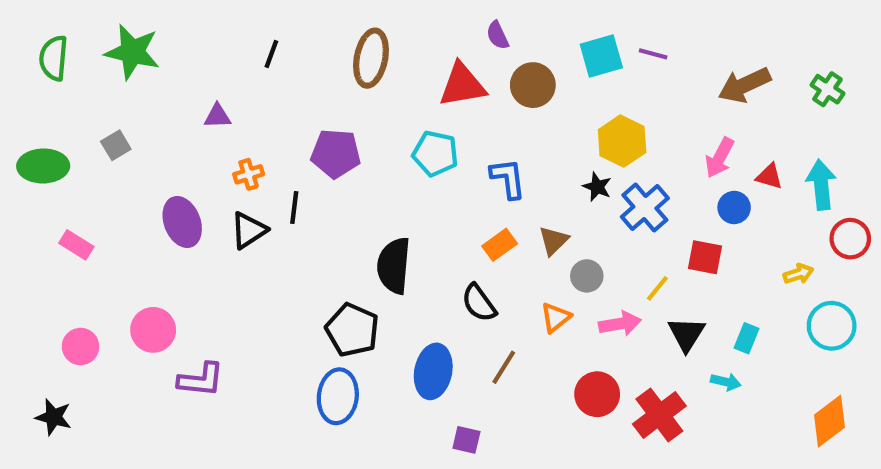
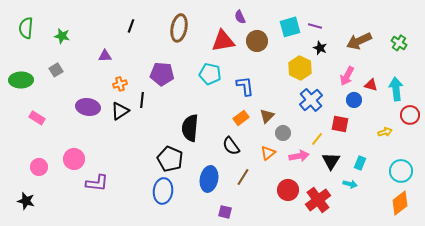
green star: (132, 52) -> (62, 36), moved, size x0.6
black star: (597, 187) -> (320, 48), moved
purple ellipse: (182, 222) -> (88, 107), turned -60
cyan circle: (832, 326) -> (401, 171), moved

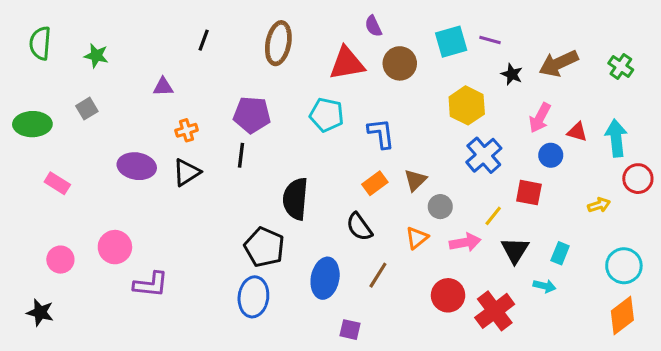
black star: (320, 48) -> (512, 74), moved
black line: (142, 100) -> (241, 155), moved

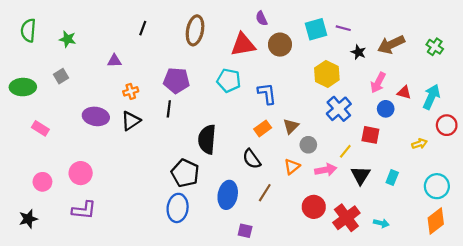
cyan arrow: (616, 138) -> (431, 97), turned 30
purple L-shape: (151, 284) -> (84, 210), moved
cyan arrow: (545, 286) -> (381, 223), moved
black star: (40, 312) -> (28, 219), turned -30

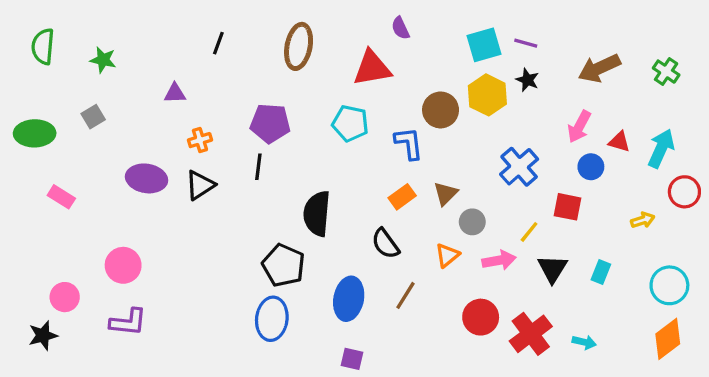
brown circle: (280, 45) -> (441, 110), moved
black star: (358, 52) -> (527, 80), moved
yellow hexagon: (327, 74) -> (487, 95), moved
pink circle: (42, 182) -> (65, 297), moved
purple square: (245, 231) -> (352, 359), moved

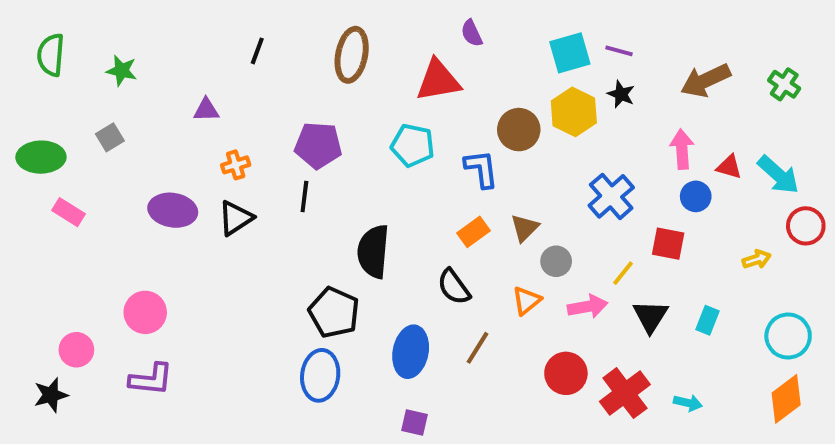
pink arrow: (579, 127) -> (682, 149), turned 148
cyan arrow: (661, 148) -> (778, 175), turned 108
pink rectangle: (61, 197) -> (69, 212), moved

